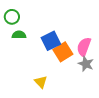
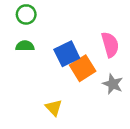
green circle: (12, 17) -> (26, 14), moved
pink semicircle: (84, 47) -> (110, 45), moved, turned 144

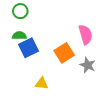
blue square: (67, 54) -> (28, 48), moved
yellow triangle: (54, 108) -> (42, 83), turned -40

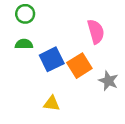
pink semicircle: (86, 35) -> (96, 32), moved
blue square: (28, 48) -> (52, 59), moved

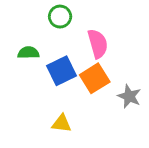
green circle: (25, 14) -> (60, 17), moved
pink semicircle: (96, 32) -> (98, 44), moved

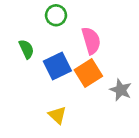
green semicircle: (28, 53) -> (26, 49), turned 66
yellow triangle: (62, 123) -> (57, 115), turned 36

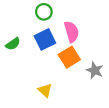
green semicircle: (26, 49) -> (13, 44), moved, turned 80
blue square: (57, 66) -> (45, 39), moved

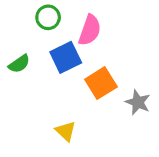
green circle: (44, 12) -> (48, 17), moved
pink semicircle: (72, 32) -> (90, 30), moved, turned 35

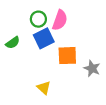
green circle: (48, 17) -> (38, 19), moved
orange square: (101, 83) -> (67, 56), turned 30

